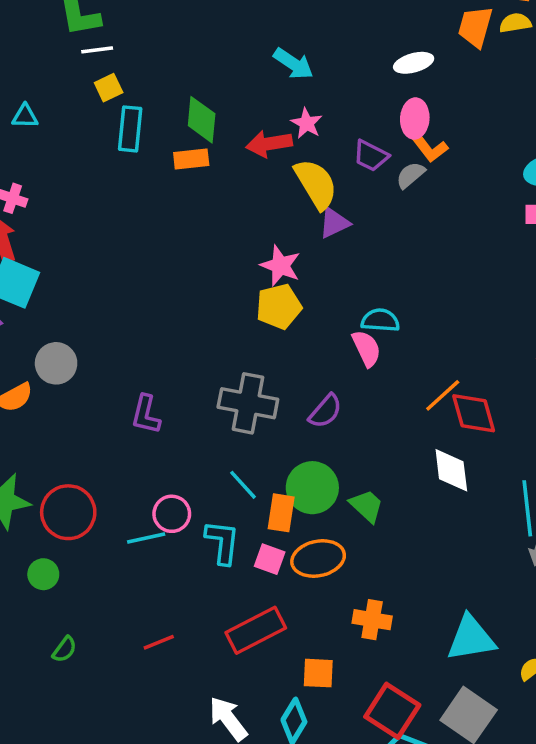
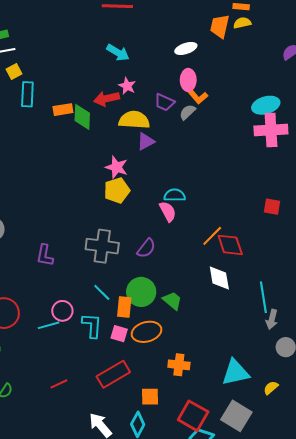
green diamond: (202, 120) -> (82, 117), moved
yellow semicircle: (316, 184) -> (134, 120), turned -52

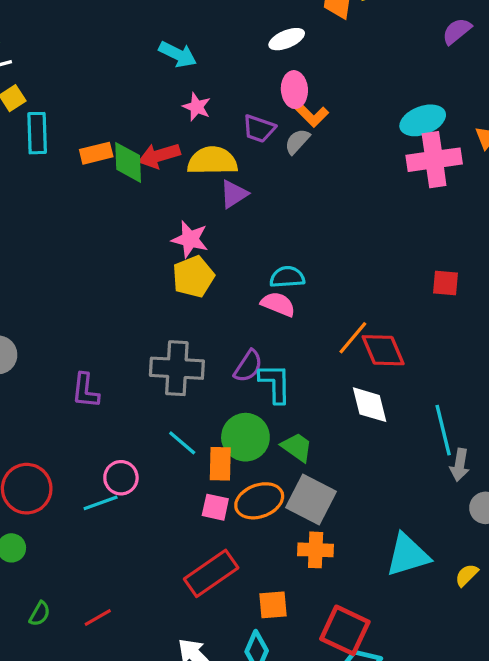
red arrow: (106, 99) -> (159, 156), moved
pink semicircle: (168, 211) -> (278, 304), turned -35
cyan L-shape: (92, 325) -> (275, 383), moved
red line: (59, 384) -> (98, 618), moved
gray square: (236, 416) -> (311, 500), moved

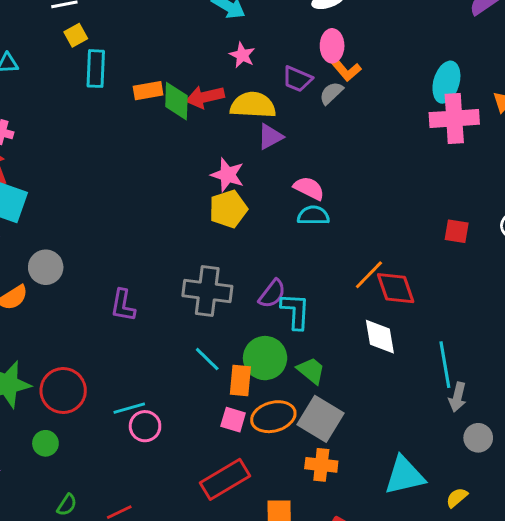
cyan ellipse: (423, 120) -> (446, 82), turned -57
pink semicircle: (278, 304) -> (309, 188), moved
pink circle: (121, 478) -> (145, 426), moved

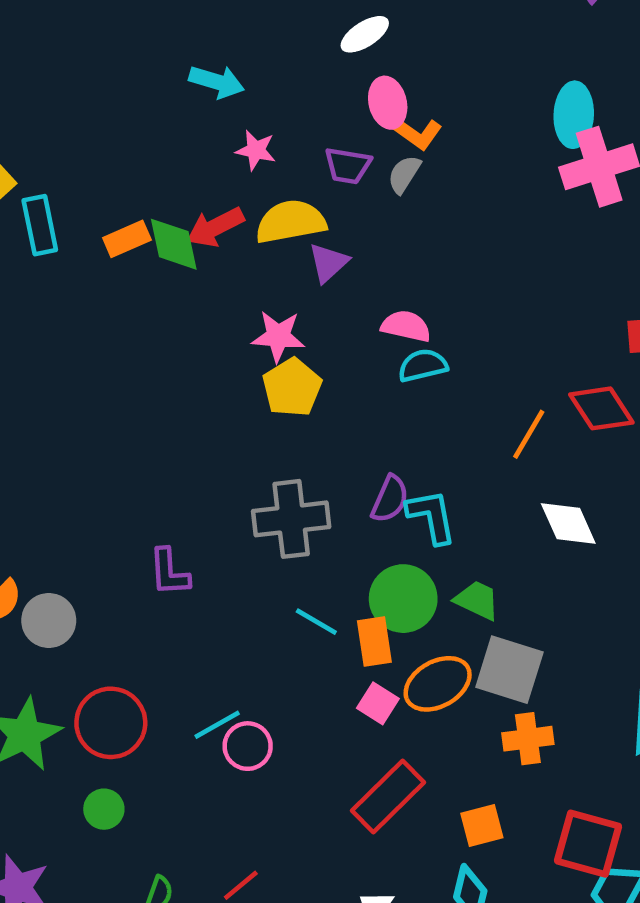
gray circle: (46, 267) -> (49, 620), moved
red diamond: (396, 288) -> (601, 408), moved
pink square: (233, 420) -> (378, 703), turned 30

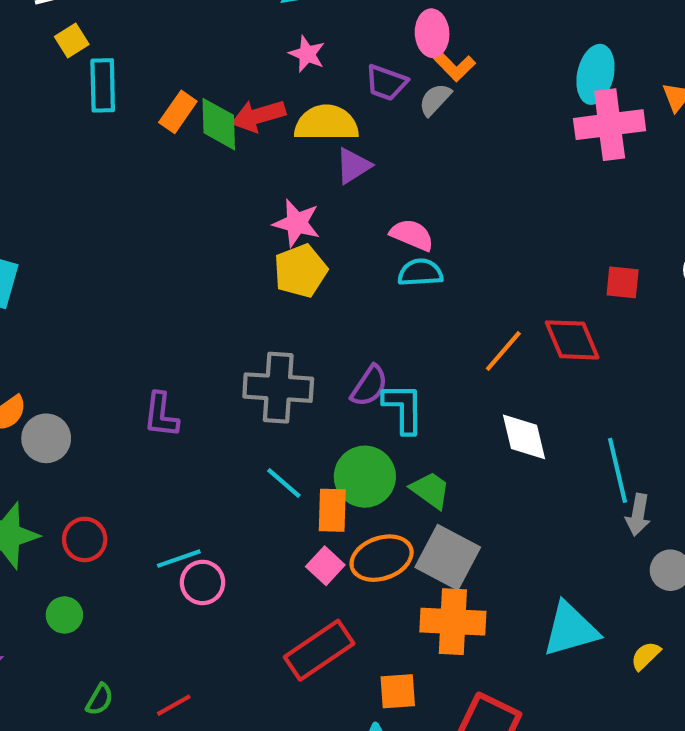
orange rectangle: (127, 239) -> (178, 112), turned -42
red circle: (111, 723) -> (85, 539), size x0.7
orange cross: (528, 739) -> (453, 622), size x1.4

